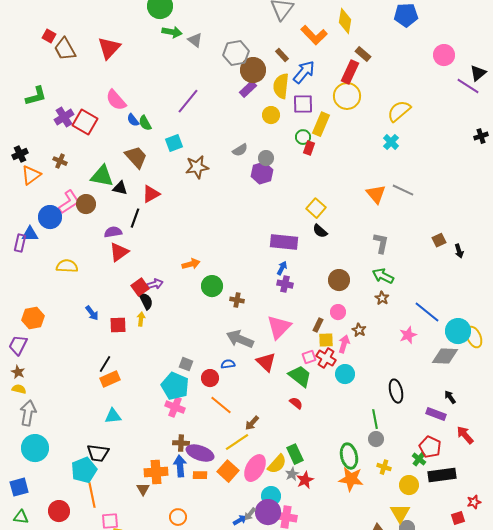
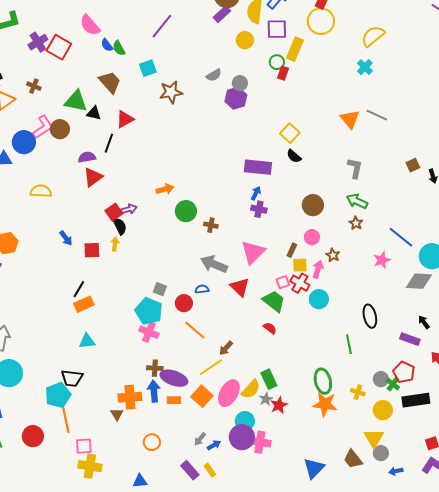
gray circle: (376, 439) -> (381, 379), moved
gray arrow: (250, 514) -> (200, 439), moved

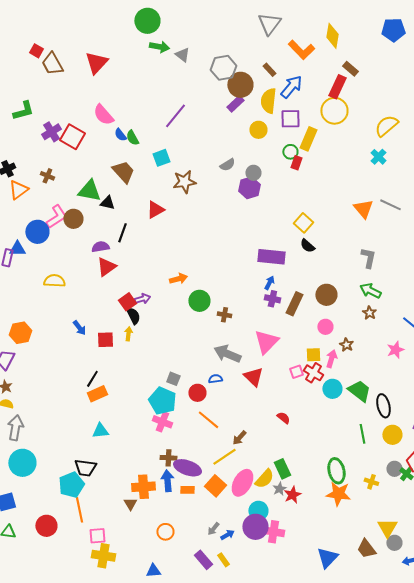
red triangle: (125, 119) -> (155, 210), moved
brown rectangle: (292, 250) -> (294, 304), moved, size x1.6
green trapezoid: (274, 301) -> (359, 391), moved
yellow circle: (383, 410) -> (392, 435), moved

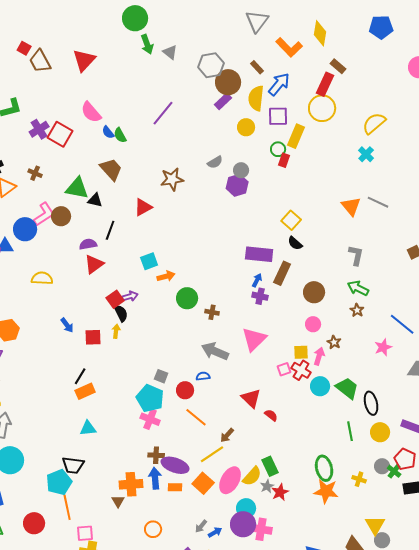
green arrow: (159, 47) -> (147, 44), turned 60
cyan square: (161, 158) -> (149, 261), moved
brown rectangle: (294, 304) -> (282, 273), moved
red triangle: (253, 377) -> (251, 398), moved

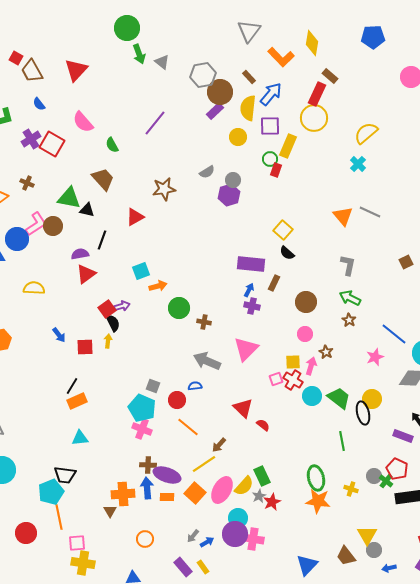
blue semicircle: (108, 132) -> (39, 104), moved
brown rectangle: (282, 273) -> (274, 283), size x0.7
yellow circle: (380, 432) -> (372, 399), moved

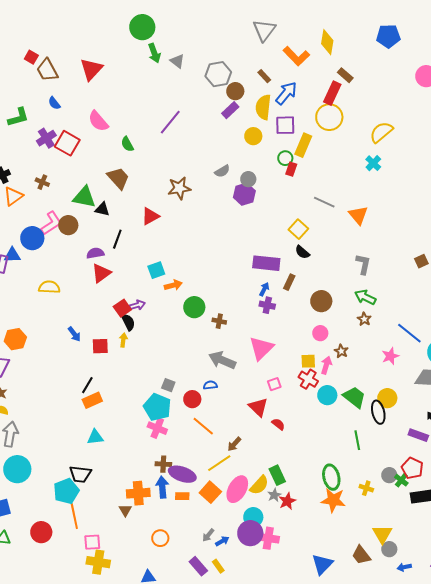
brown circle: (220, 92) -> (235, 91), size x0.7
gray line: (370, 212) -> (324, 202), moved
pink square: (276, 379) -> (274, 384), moved

